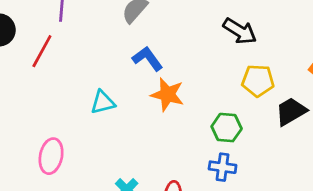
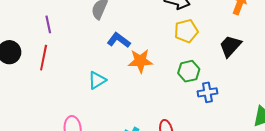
yellow pentagon: (258, 81) -> (186, 31), moved
blue cross: (223, 167) -> (207, 92), moved

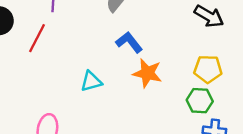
yellow pentagon: (186, 31) -> (208, 69), moved

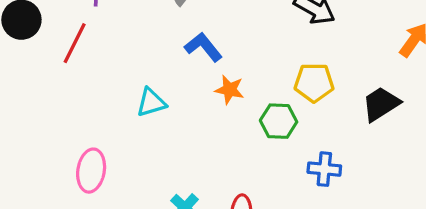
orange star: (147, 73) -> (230, 90), size x0.7
green hexagon: (200, 101) -> (279, 121), moved

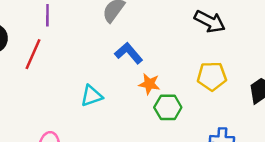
green hexagon: (279, 121) -> (168, 107), moved

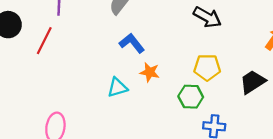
cyan triangle: (92, 96) -> (117, 87), moved
green hexagon: (168, 107) -> (191, 97), moved

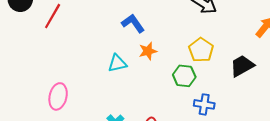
yellow pentagon: (207, 67) -> (201, 50), turned 30
orange star: (150, 72) -> (148, 51), turned -30

